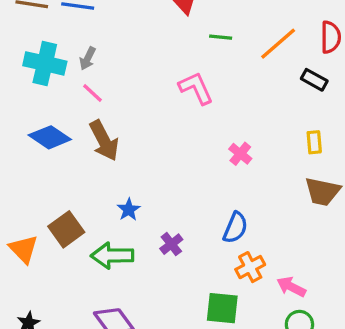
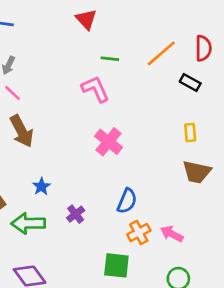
green line: (221, 37) -> (110, 59), moved
pink cross: (240, 154) -> (109, 142), moved, size x1.5
pink arrow: (291, 287) -> (172, 234), moved

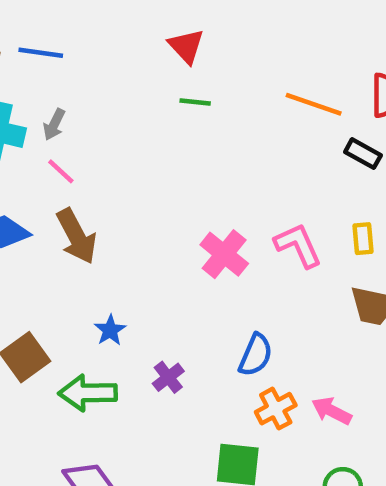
orange line: (161, 53) -> (314, 104), turned 60
green line: (110, 59) -> (195, 102), moved
pink L-shape: (95, 89) -> (298, 245), moved

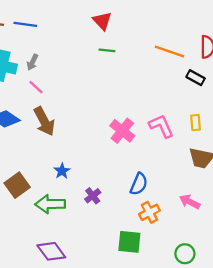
pink arrow: (332, 411) -> (190, 202), moved

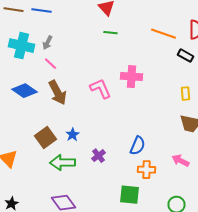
pink L-shape: (161, 126) -> (100, 89), moved
pink cross: (122, 131) -> (132, 77), moved, turned -35
brown square: (17, 185) -> (46, 138), moved
orange cross: (149, 212) -> (146, 170), turned 30

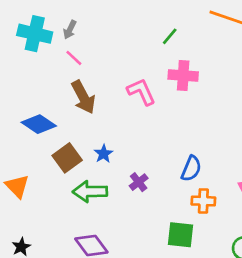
green line: (110, 33) -> (170, 36), moved, turned -56
blue diamond: (24, 91) -> (39, 124), moved

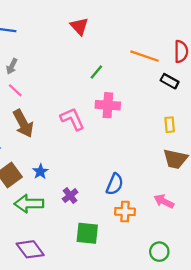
green square: (180, 235) -> (87, 233), moved

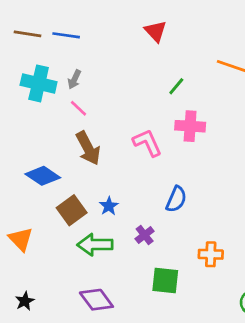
blue semicircle: (115, 184) -> (176, 199), moved

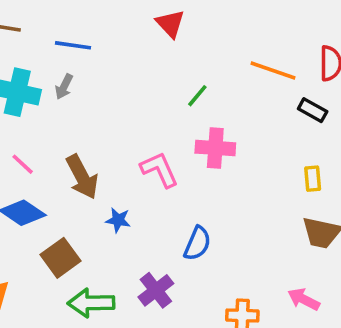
blue line: (66, 35) -> (73, 45), moved
pink line: (78, 108) -> (23, 164), moved
blue star: (109, 206) -> (118, 220), moved, turned -30
purple cross: (145, 235) -> (156, 290), size x1.4

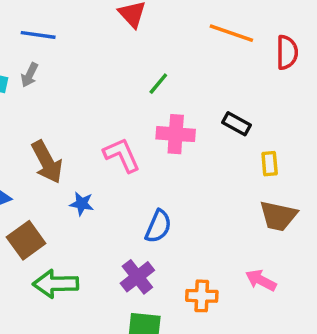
orange line: (273, 71) -> (231, 33), moved
black rectangle: (313, 110) -> (237, 124), moved
purple cross: (156, 290) -> (137, 277), moved

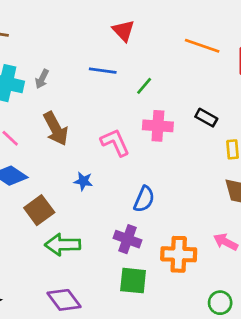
blue line: (38, 35) -> (103, 71), moved
brown arrow: (47, 162) -> (56, 129), moved
purple cross: (137, 277) -> (128, 239), turned -32
orange cross: (202, 296) -> (179, 254), size x1.4

